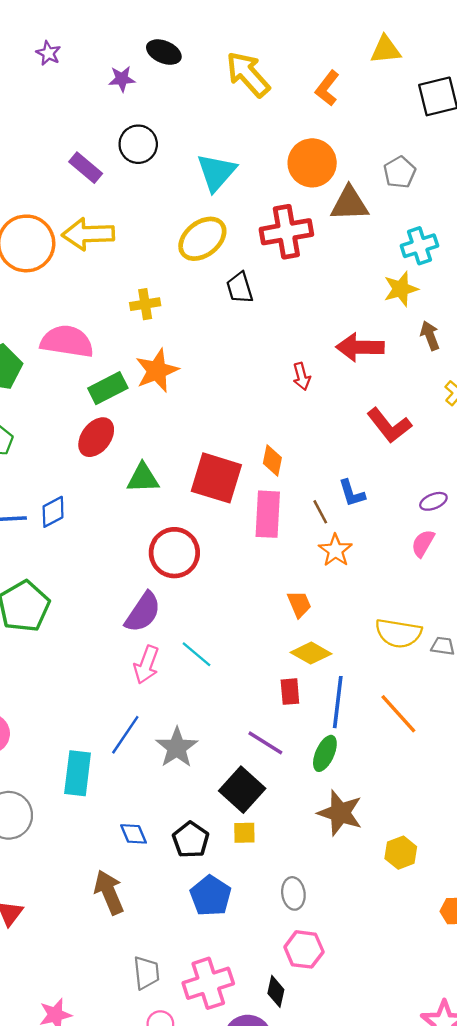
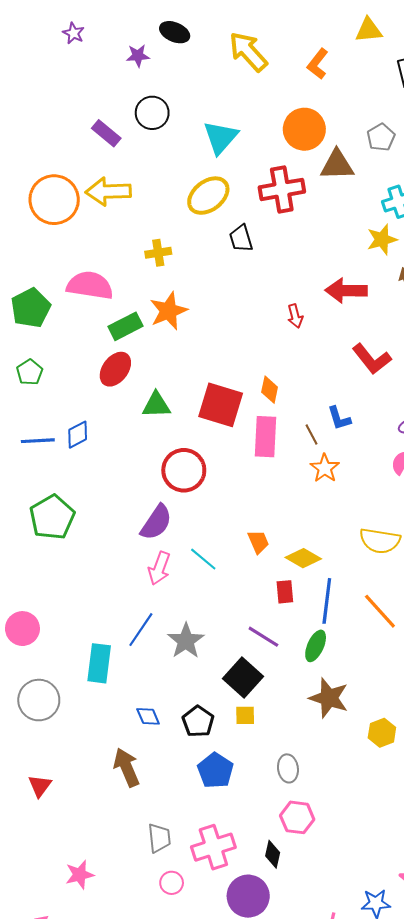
orange trapezoid: (299, 604) -> (258, 542), moved

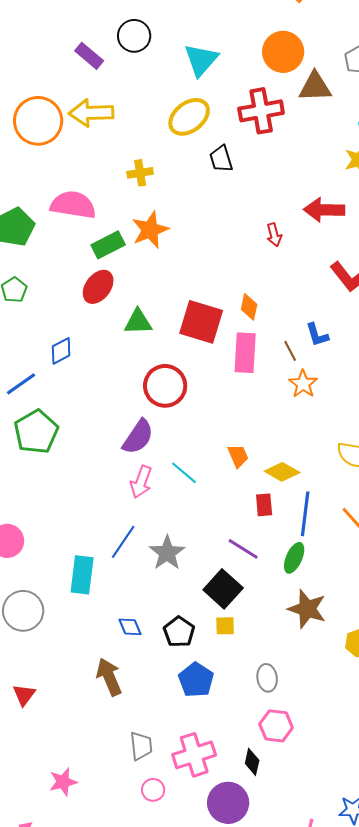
blue line: (38, 441) -> (21, 384), moved, turned -32

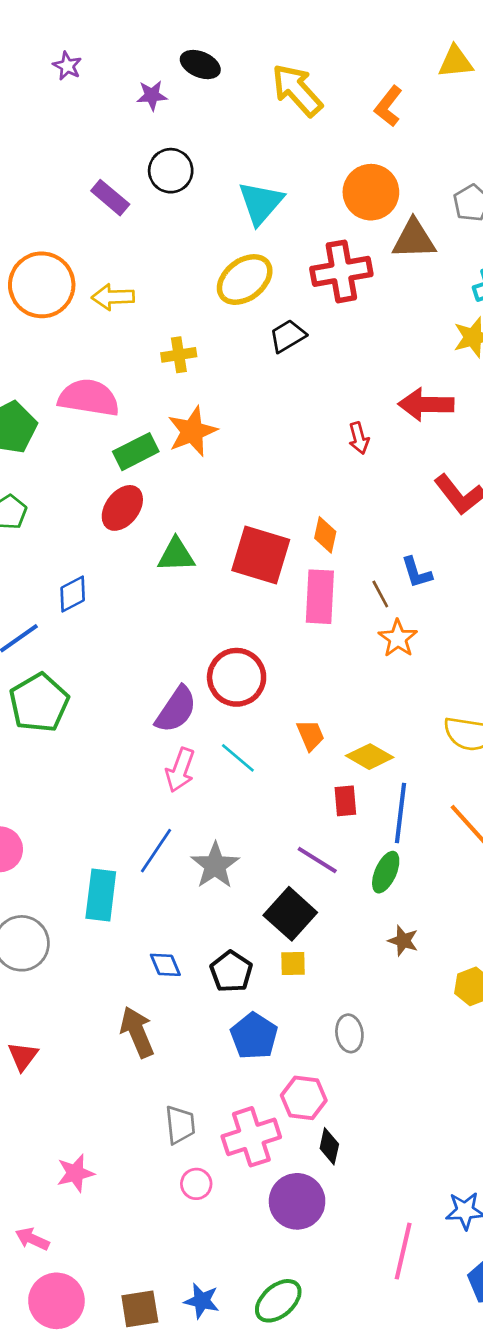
yellow arrow: (91, 113) -> (113, 297), moved, size x0.7
black trapezoid: (221, 159) -> (288, 336), turned 76
red circle: (165, 386) -> (237, 677), moved
brown star: (307, 609) -> (403, 941), size x0.6
pink hexagon: (276, 726) -> (304, 1098), moved

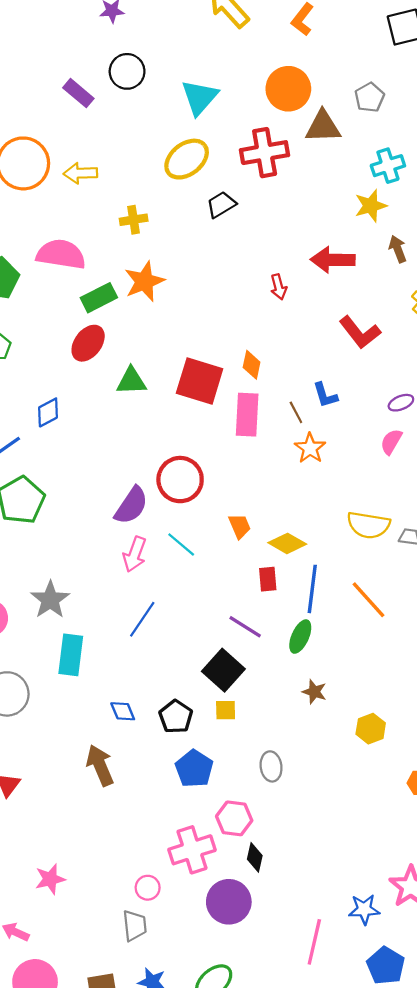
blue line: (156, 851) -> (142, 619), moved
gray star: (215, 865) -> (50, 600), moved
gray trapezoid: (180, 1125) -> (135, 926), moved

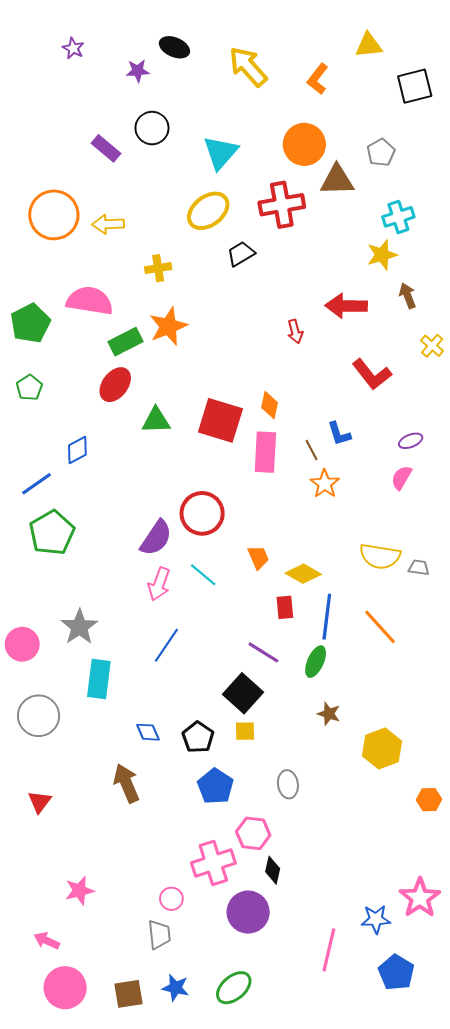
yellow hexagon: (371, 729) -> (382, 749), size x1.4

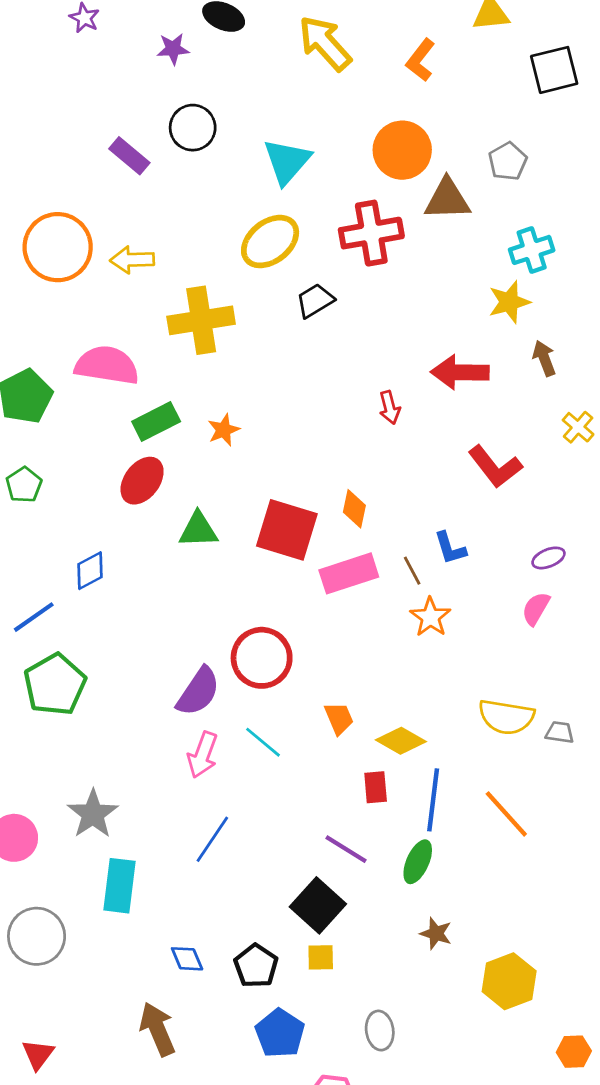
yellow cross: (158, 268) -> (201, 320), size x1.8
orange star: (168, 326) -> (224, 430), moved, size x0.6
pink rectangle: (265, 452) -> (349, 573), turned 69

